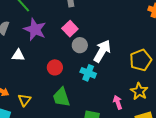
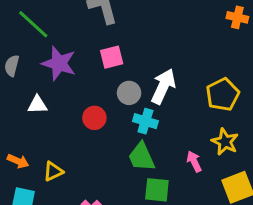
pink square: (70, 29) -> (112, 57), turned 35
gray circle: (80, 45) -> (129, 93), moved
green trapezoid: (61, 97) -> (141, 157), moved
yellow triangle: (24, 100) -> (53, 171), turned 32

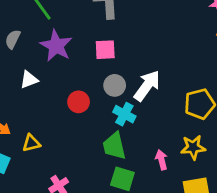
white triangle: (37, 105) -> (29, 80), turned -30
yellow star: (225, 142) -> (193, 147), turned 30

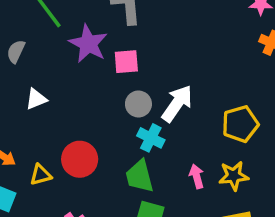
purple star: (56, 46) -> (88, 44), moved
red circle: (79, 102) -> (80, 159), moved, size x1.4
pink arrow: (161, 160) -> (197, 176), moved

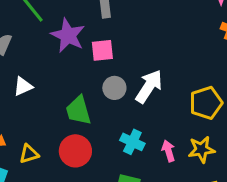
cyan cross: (151, 138) -> (132, 142), moved
red circle: (80, 159) -> (75, 151), moved
green trapezoid: (140, 176) -> (78, 110), moved

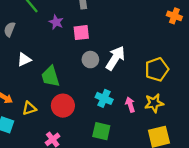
purple star: (68, 35) -> (56, 22), size x0.6
green trapezoid: (78, 110) -> (50, 76), moved

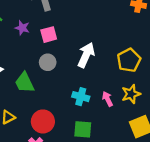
gray circle: (90, 60) -> (48, 62), moved
red circle: (63, 106) -> (43, 121), moved

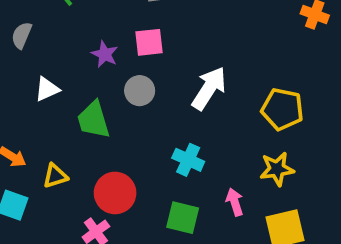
purple star: (22, 28) -> (105, 54), moved
yellow pentagon: (129, 60) -> (282, 109), turned 30
pink arrow: (108, 99) -> (235, 202), moved

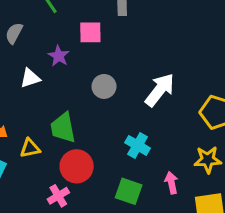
pink square: (149, 42) -> (90, 32), moved
purple star: (105, 54) -> (59, 56), moved
green trapezoid: (93, 120) -> (63, 128), moved

